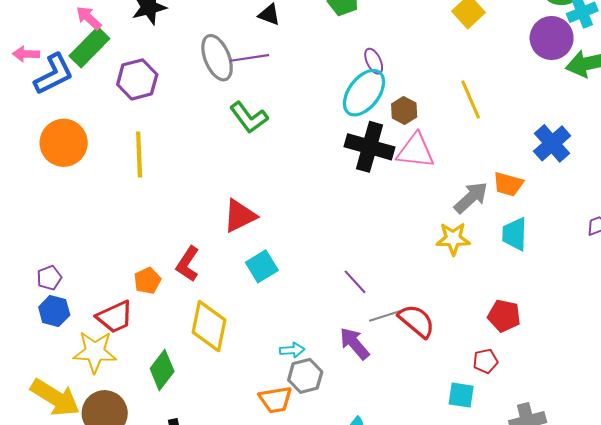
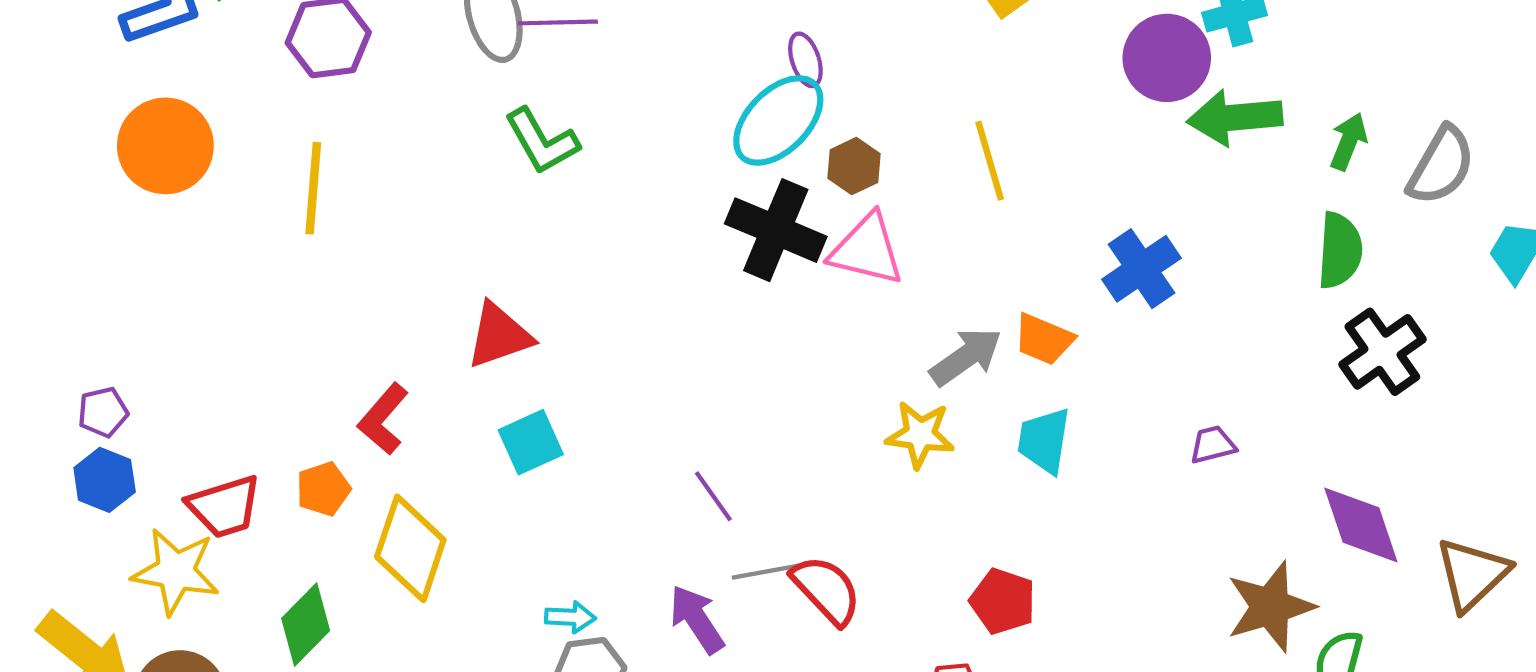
orange pentagon: (147, 281) -> (323, 489), moved

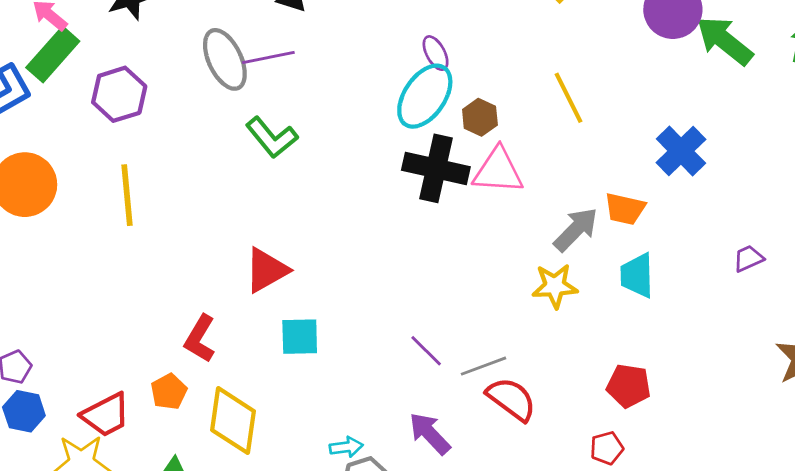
green arrow: (1235, 117) -> (725, 41), turned 54
cyan square: (531, 442) -> (300, 337), turned 33
gray line: (767, 571) -> (484, 366), moved

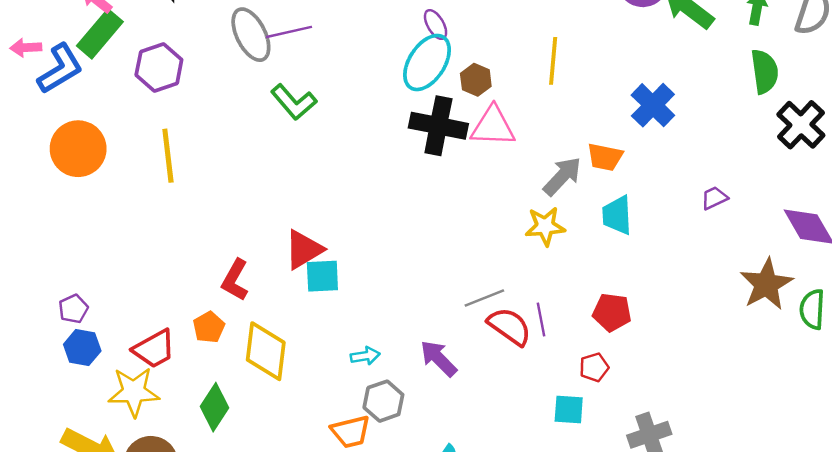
yellow line: (568, 98) -> (553, 61), turned 33
red triangle: (266, 270) -> (304, 250), moved
purple line: (426, 351) -> (541, 319), moved, turned 36
cyan arrow: (346, 447) -> (365, 356), moved

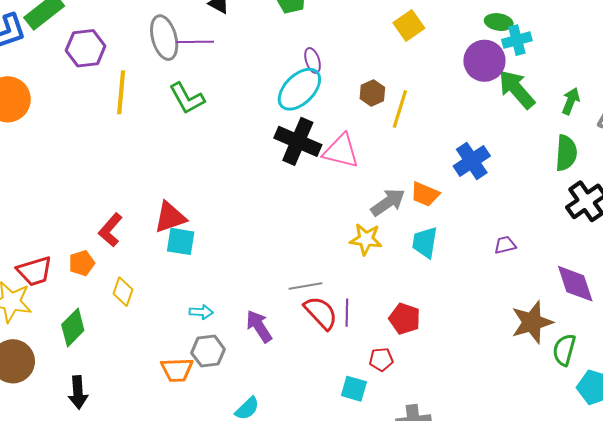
brown hexagon: (476, 80) -> (372, 93), moved
yellow line: (168, 156) -> (121, 92), moved
yellow diamond: (266, 351) -> (123, 292), size x0.6

